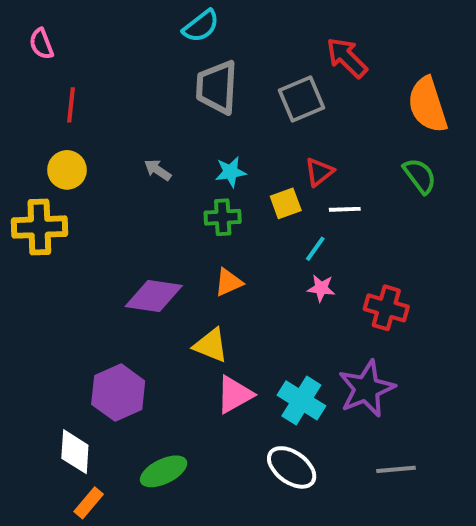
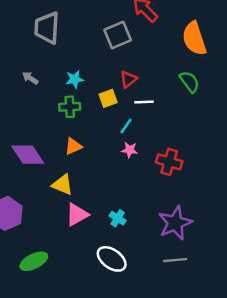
gray trapezoid: (217, 87) -> (47, 28), moved
purple diamond: (154, 296) -> (28, 155), turned 48
purple star: (366, 389) -> (175, 223), moved
cyan cross: (301, 400) -> (118, 218), size x0.6

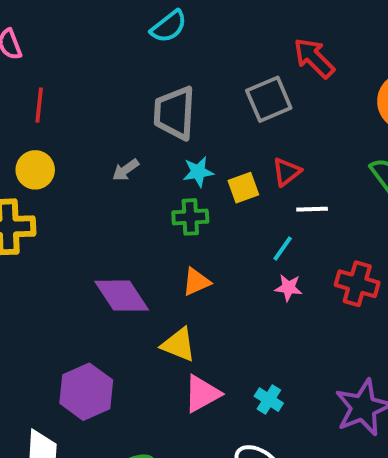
gray trapezoid: (47, 28) -> (175, 113), moved
gray arrow: (30, 78) -> (126, 170), turned -70
yellow square: (108, 98) -> (243, 188), moved
red cross: (169, 162) -> (357, 284), moved

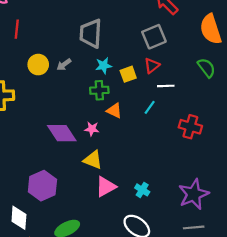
gray square: (269, 99) -> (154, 37), moved
yellow circle: (35, 170) -> (38, 65), moved
orange triangle: (196, 282) -> (114, 111), moved, turned 49
pink star: (288, 288) -> (92, 129), moved

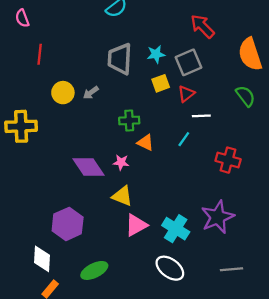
cyan star: (104, 66) -> (156, 54), moved
yellow square: (128, 74) -> (161, 83), moved
cyan cross: (142, 190) -> (176, 229), size x1.6
purple star: (194, 194) -> (218, 217), moved

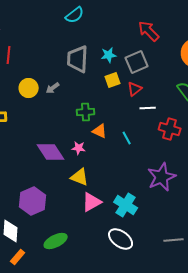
cyan line: (184, 139) -> (127, 138), moved, turned -64
red cross: (228, 160) -> (170, 129), moved
purple star: (218, 217) -> (162, 177), moved

